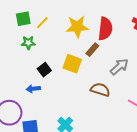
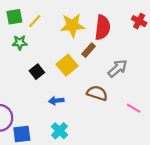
yellow square: (72, 64) -> (67, 65), turned 30
blue arrow: (33, 89) -> (56, 101), moved

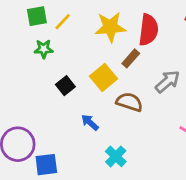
brown semicircle: (97, 93) -> (129, 102), moved
blue arrow: (56, 101) -> (90, 122), turned 48
cyan cross: (59, 131) -> (116, 156), moved

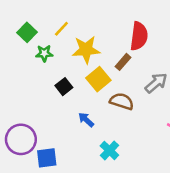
green square: (37, 16) -> (27, 32), moved, turned -36
yellow star: (110, 27) -> (86, 50), moved

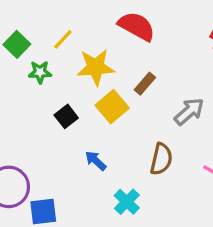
red semicircle: (139, 36) -> (137, 26), moved, turned -68
brown semicircle: (122, 101) -> (161, 159), moved, turned 85

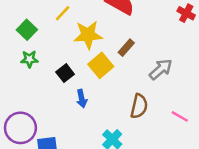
green square: (17, 44) -> (27, 30), moved
green star: (40, 72) -> (29, 59), moved
blue arrow: (96, 161) -> (82, 99), moved, turned -144

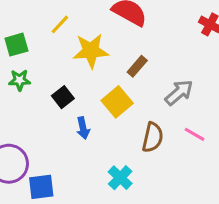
green square: (27, 30) -> (16, 45), turned 30
yellow square: (101, 65) -> (117, 102), moved
pink line: (180, 116) -> (194, 134), moved

